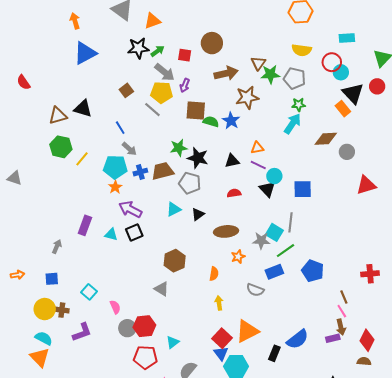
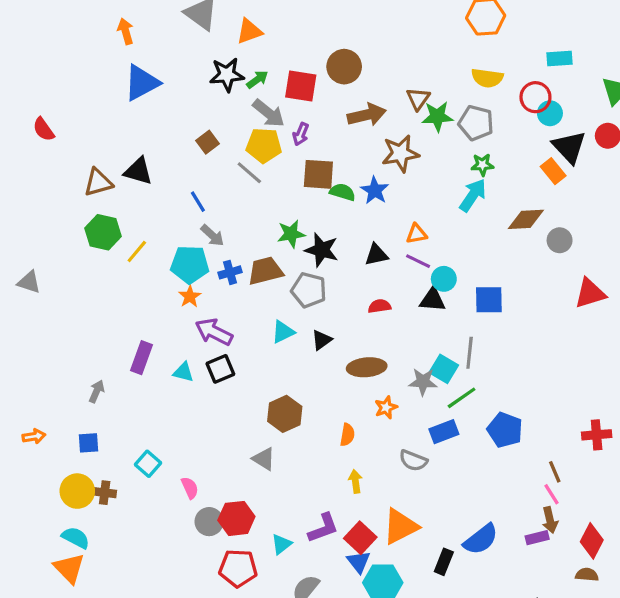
red square: (185, 55) -> (301, 86), size x1.5
black triangle: (267, 189) -> (433, 300), turned -42
purple L-shape: (82, 332) -> (323, 528), moved

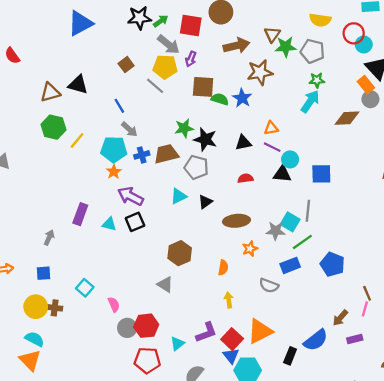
gray circle: (560, 240) -> (370, 99), moved
pink line: (552, 494) -> (365, 309), turned 48
brown arrow: (550, 520) -> (340, 318), moved, turned 54

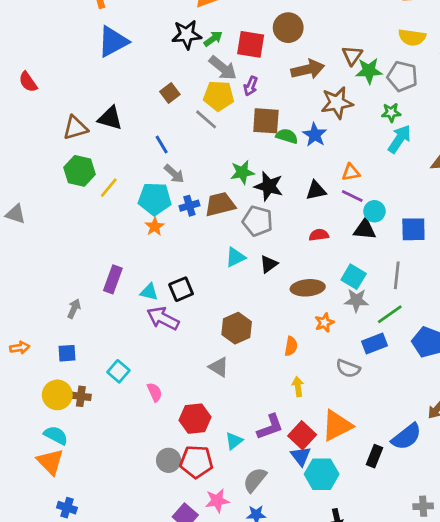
green star: (317, 80) -> (391, 112), moved
purple arrow: (131, 196) -> (163, 318), moved
cyan square: (290, 222) -> (354, 277), moved
gray circle: (127, 328) -> (169, 460), moved

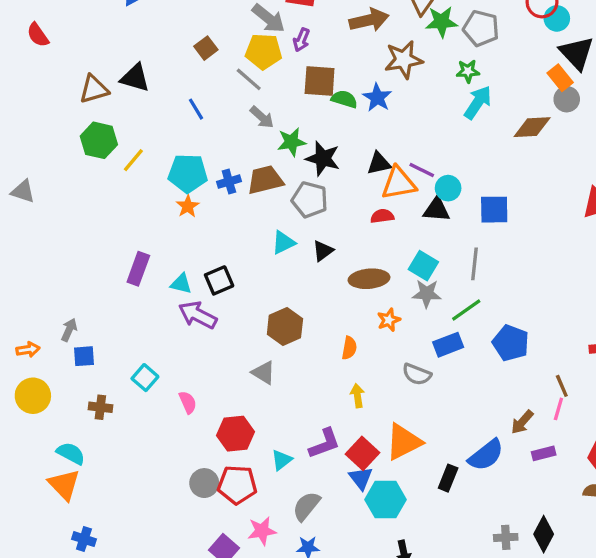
orange triangle: (351, 172) -> (399, 183), moved, size x1.6
gray arrow: (174, 174) -> (262, 117), moved
gray arrow: (74, 309) -> (69, 330), moved
yellow circle: (57, 395) -> (33, 396), moved

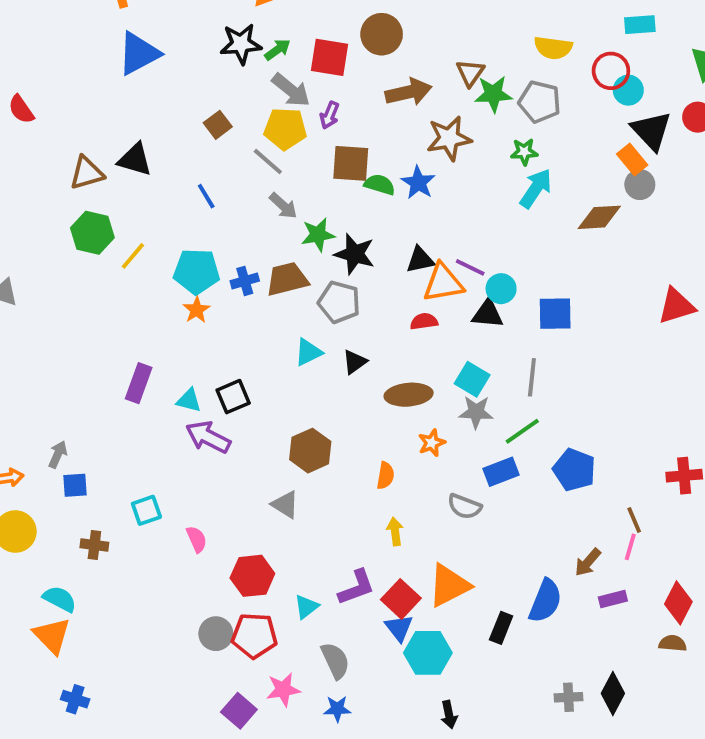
cyan square: (145, 378) -> (146, 510), turned 30
blue semicircle: (486, 455) -> (545, 601), turned -30
gray semicircle: (306, 506) -> (335, 661), turned 116

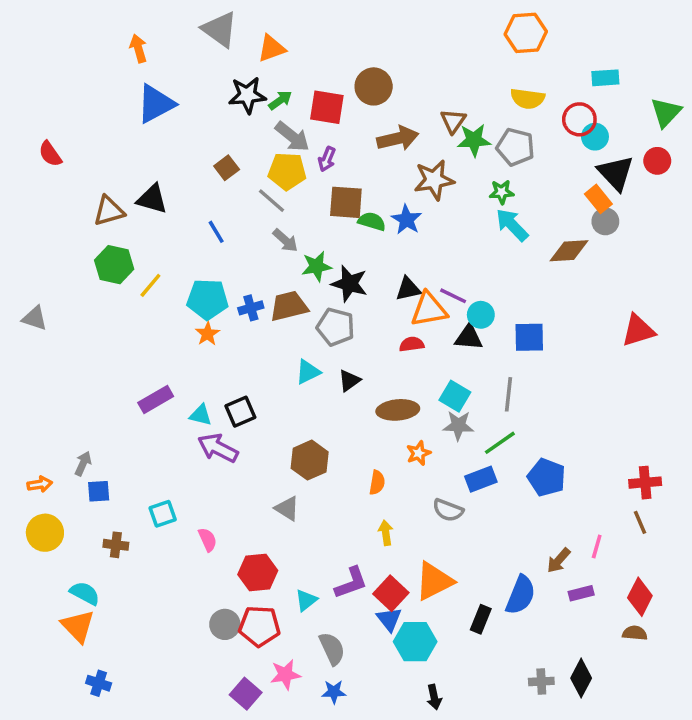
cyan arrow: (536, 188) -> (512, 225), turned -78
purple rectangle: (139, 383) -> (156, 400), turned 40
brown line: (634, 520) -> (640, 522), moved

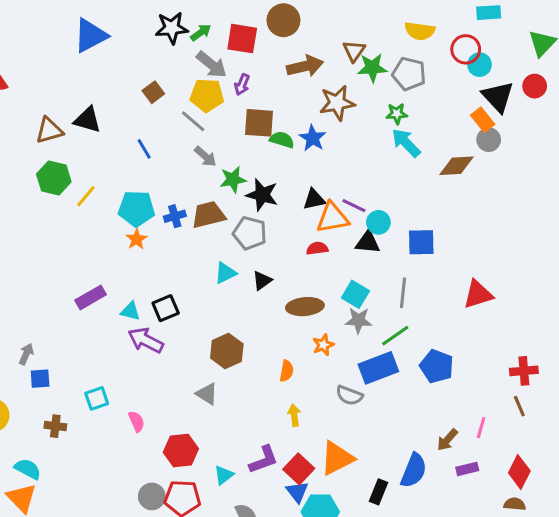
red triangle: (638, 330) -> (478, 294), moved
blue rectangle: (481, 479) -> (378, 368), size x1.4

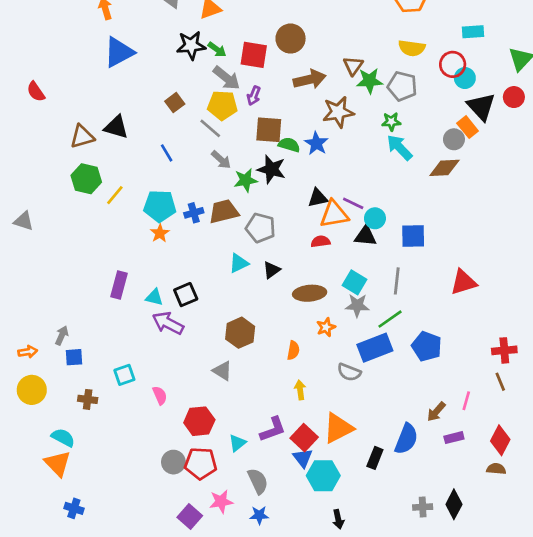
green arrow: (201, 32) -> (217, 49), turned 72
gray circle: (489, 140) -> (454, 139), moved
black star: (262, 195) -> (271, 169), moved
purple rectangle: (91, 297) -> (119, 285), turned -45

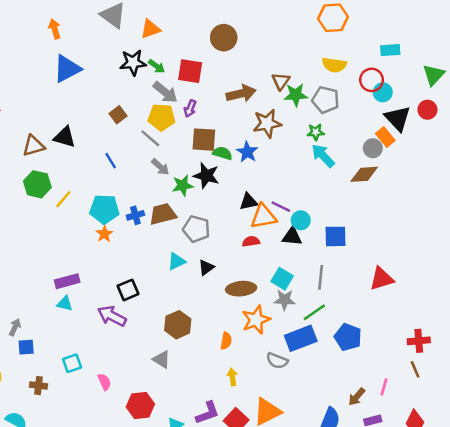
brown circle: (291, 39) -> (224, 38), moved
purple rectangle: (119, 285) -> (67, 281), turned 60
cyan triangle: (154, 297) -> (65, 304), moved
orange star: (326, 327) -> (256, 320), size x1.6

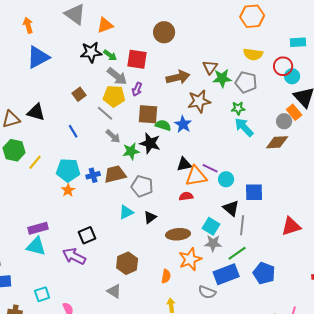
black triangle: (292, 236) -> (231, 208), moved, turned 36
cyan triangle: (65, 304) -> (36, 246), size x1.5

